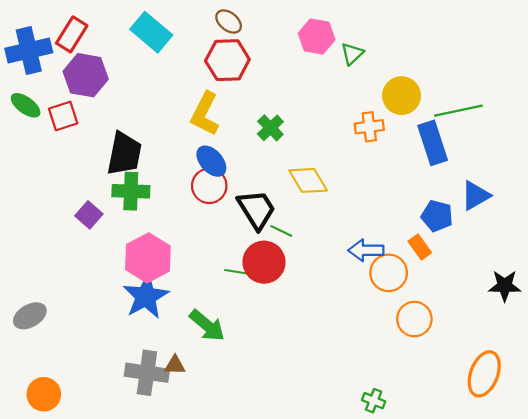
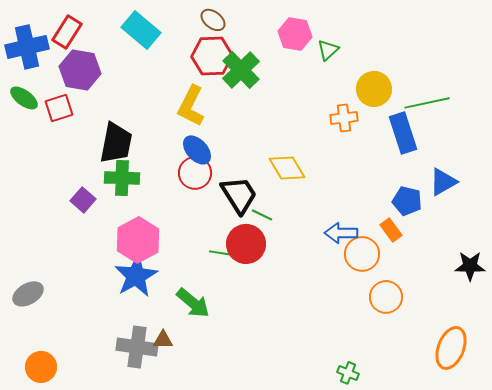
green cross: (270, 128) -> (241, 70), moved, size x1.5

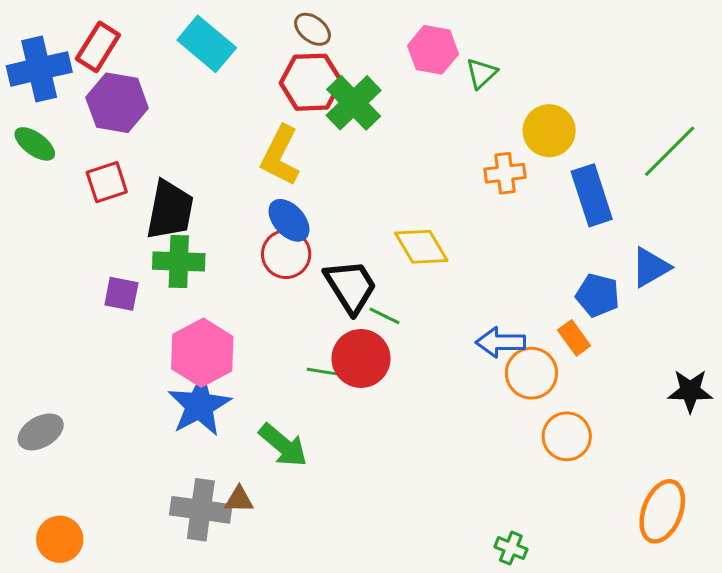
green line: (427, 103) -> (670, 151), moved, turned -33
red square: (59, 108) -> (107, 182), moved
purple square: (83, 200) -> (121, 294), turned -30

